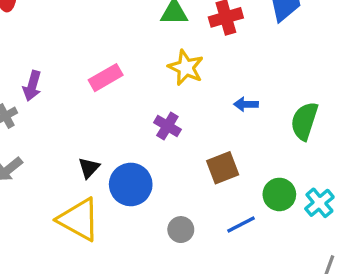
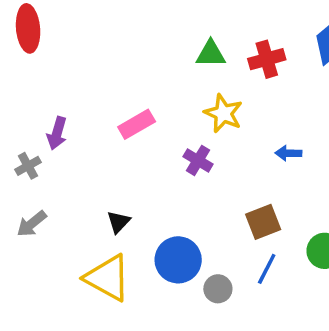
purple cross: (167, 126) -> (198, 160), moved
blue circle: (131, 184) -> (178, 260), moved
blue line: (241, 225) -> (267, 269), moved, turned -36

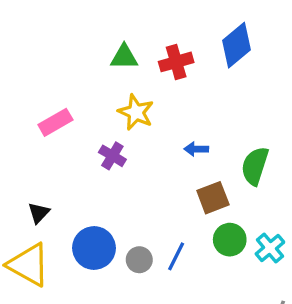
brown square: (263, 222) -> (213, 198), moved
gray circle: (218, 289) -> (139, 260), moved

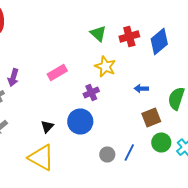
blue diamond: (236, 45) -> (159, 42), moved
green triangle: (124, 57) -> (98, 34), turned 42
purple cross: (112, 156) -> (91, 92), turned 35
blue circle: (94, 248) -> (80, 122), moved

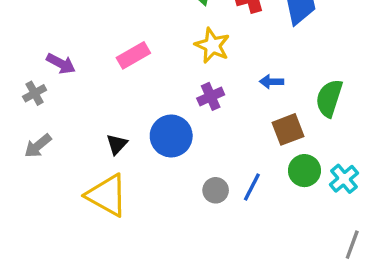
purple arrow: (13, 78) -> (61, 64), turned -78
purple cross: (91, 92) -> (211, 96), moved

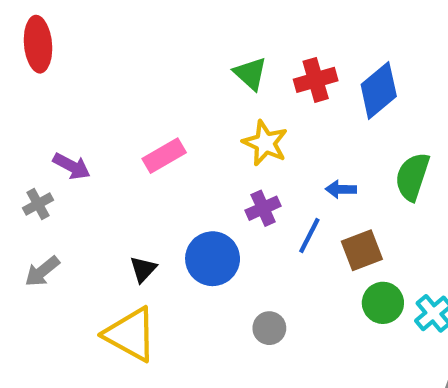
green semicircle: (329, 98) -> (412, 177), moved
blue line: (252, 187) -> (309, 236), moved

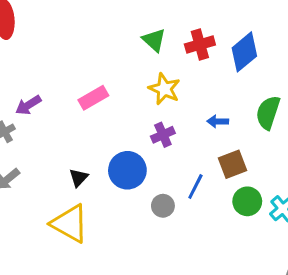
purple arrow: (72, 166) -> (28, 105), turned 120
blue line: (309, 236) -> (195, 187), moved
gray circle: (269, 328) -> (163, 206), moved

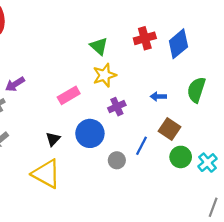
green triangle: (154, 40) -> (99, 46), moved
yellow star: (164, 89) -> (105, 75), moved, turned 30
pink rectangle: (93, 98) -> (69, 95), moved
brown square: (232, 164) -> (169, 129), turned -35

